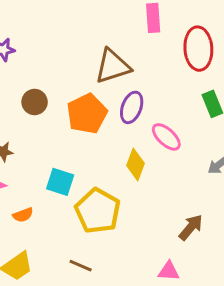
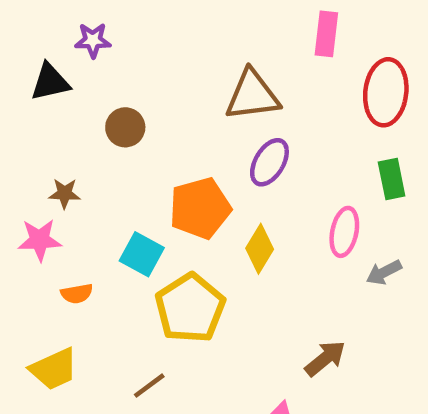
orange pentagon: (87, 114) -> (200, 208), moved
pink ellipse: (166, 137) -> (344, 232), moved, turned 48
brown line: (81, 266) -> (149, 386), turned -70

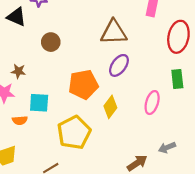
black triangle: (50, 82) -> (16, 17), turned 30
cyan square: (142, 254) -> (39, 103), moved, turned -30
gray arrow: (384, 272) -> (167, 148), moved

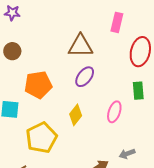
brown circle: (51, 42) -> (12, 51), moved
orange pentagon: (83, 85) -> (38, 85), moved

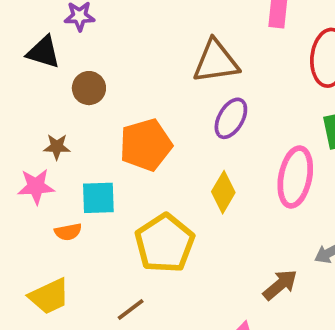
pink ellipse: (114, 112) -> (295, 177), size x1.4

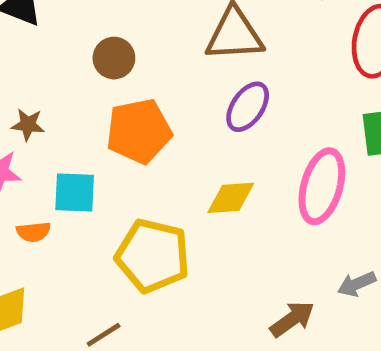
brown circle: (89, 88) -> (114, 58), moved
yellow diamond: (223, 192) -> (231, 198), turned 51
yellow pentagon: (165, 243) -> (153, 256), turned -30

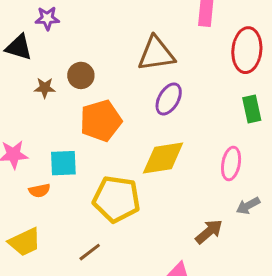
brown star: (28, 125) -> (45, 88), moved
pink ellipse: (322, 186) -> (231, 164), moved, size x0.7
yellow diamond: (231, 198) -> (163, 158), size x1.4

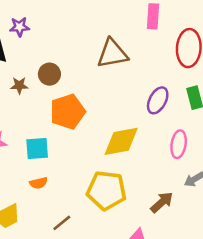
purple ellipse: (169, 99) -> (158, 100), moved
orange semicircle: (39, 191) -> (39, 183), moved
yellow pentagon: (117, 199) -> (106, 190), moved

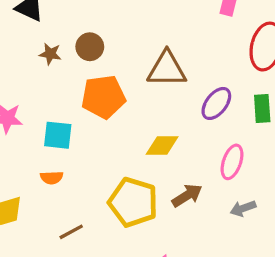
brown triangle: (112, 54) -> (167, 69), moved
yellow diamond: (121, 141) -> (162, 145), size x0.7
brown arrow: (162, 202) -> (187, 196), moved

